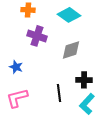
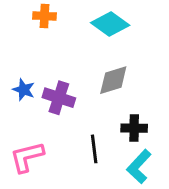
purple cross: (37, 36) -> (59, 98), moved
blue star: (16, 67) -> (24, 90), moved

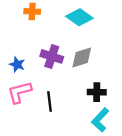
purple cross: (59, 98) -> (52, 56), moved
black line: (94, 149) -> (49, 101), moved
pink L-shape: (27, 157) -> (19, 92), moved

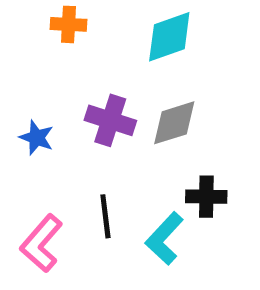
cyan diamond: (79, 17) -> (169, 37), turned -55
pink L-shape: (19, 92) -> (41, 243), moved, turned -35
cyan L-shape: (100, 120) -> (164, 238), moved

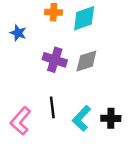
orange cross: (68, 24) -> (54, 12), moved
blue star: (37, 138) -> (18, 33), moved
black cross: (206, 197) -> (111, 118), moved

